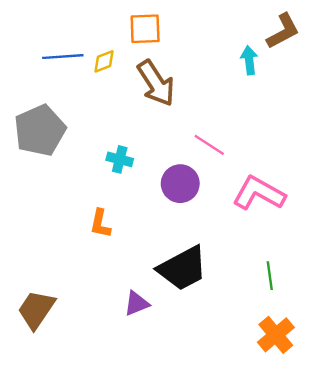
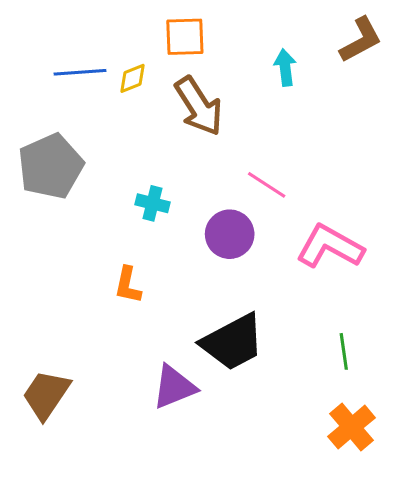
cyan arrow: (249, 60) -> (285, 68), moved
purple triangle: (137, 303) -> (174, 387), size x1.4

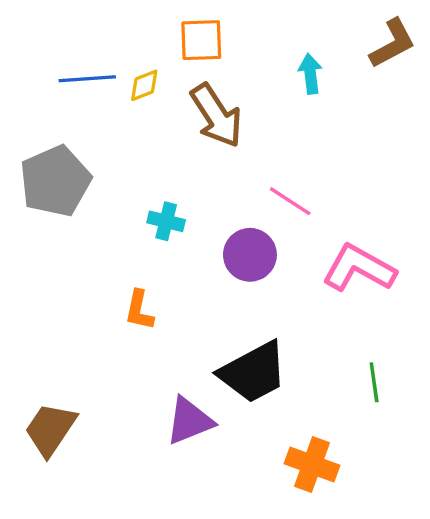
orange cross: (351, 427) -> (312, 464), moved, turned -30

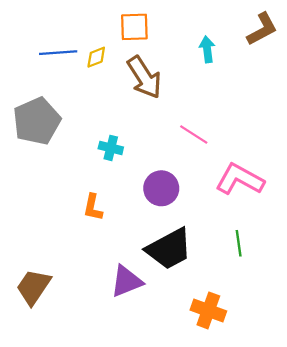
purple circle: (250, 255) -> (161, 188), moved
green line: (374, 382) -> (239, 243), moved

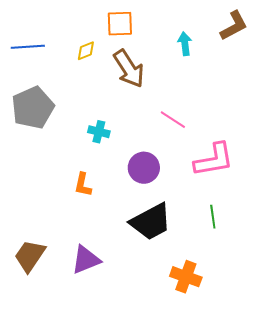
blue line: (58, 53) -> (28, 47), moved
pink L-shape: (240, 179) -> (214, 160), turned 141
purple triangle: (126, 281) -> (86, 260), moved

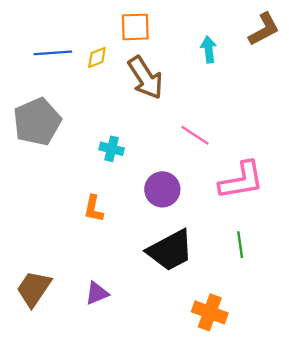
blue line: (28, 47) -> (53, 53), moved
purple triangle: (86, 260) -> (97, 293), size x0.7

